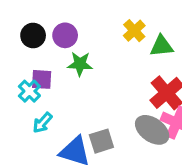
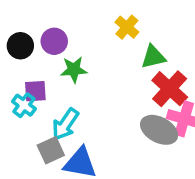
green triangle: (162, 46) -> (153, 57), moved
cyan arrow: (42, 123) -> (65, 124), moved, size x1.4
gray square: (101, 141) -> (51, 150), moved

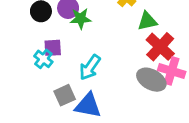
green star: (74, 70) -> (81, 19), moved
cyan arrow: (65, 124) -> (90, 67), moved

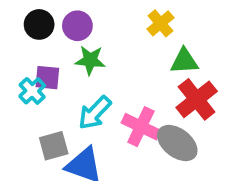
green star: (81, 19) -> (90, 60), moved
pink cross: (172, 71) -> (141, 127), moved

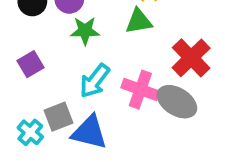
green triangle: (184, 61) -> (139, 21), moved
purple square: (47, 78) -> (30, 64), moved, turned -30
cyan cross: (32, 91) -> (30, 132), moved

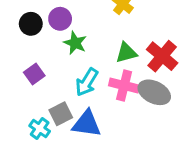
green triangle: (139, 21) -> (126, 53), moved
green star: (85, 31) -> (75, 43), turned 30

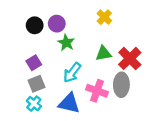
pink cross: (124, 86) -> (97, 91), moved
gray ellipse: (154, 92) -> (121, 85), turned 60
gray square: (61, 114) -> (37, 84), moved

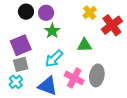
red cross: (130, 58) -> (112, 25), moved
purple square: (34, 63) -> (21, 45), size x1.5

